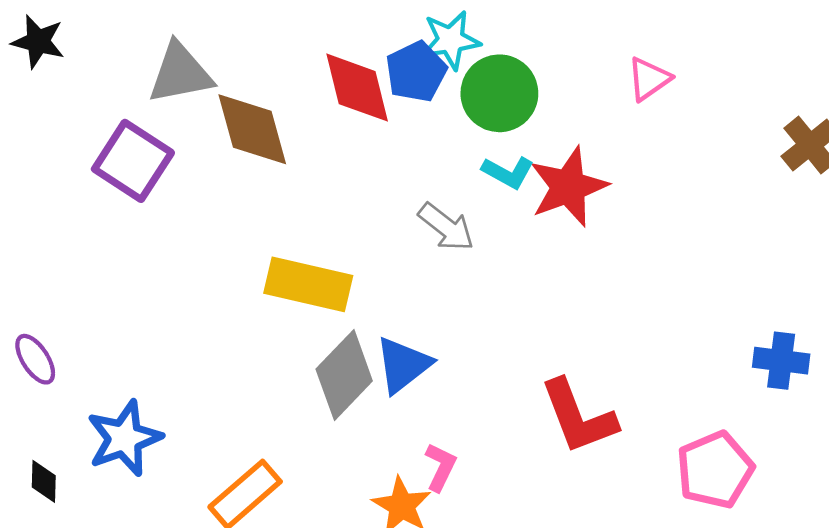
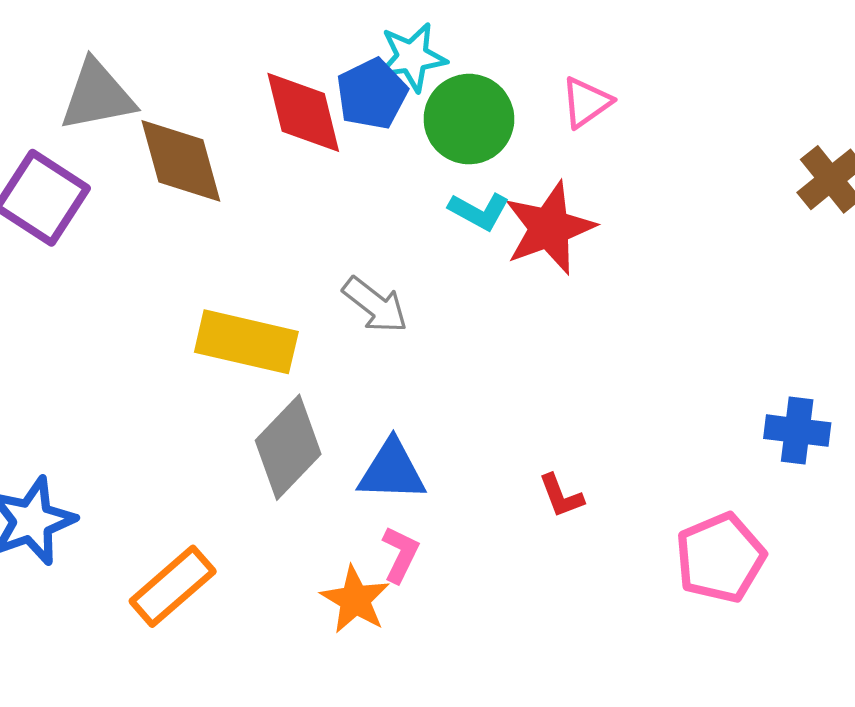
pink triangle: (649, 79) -> (586, 102), moved
gray arrow: (446, 227) -> (375, 305), moved
blue triangle: (403, 365) -> (392, 471), moved, turned 40
red L-shape: (578, 417) -> (561, 496), size x0.5

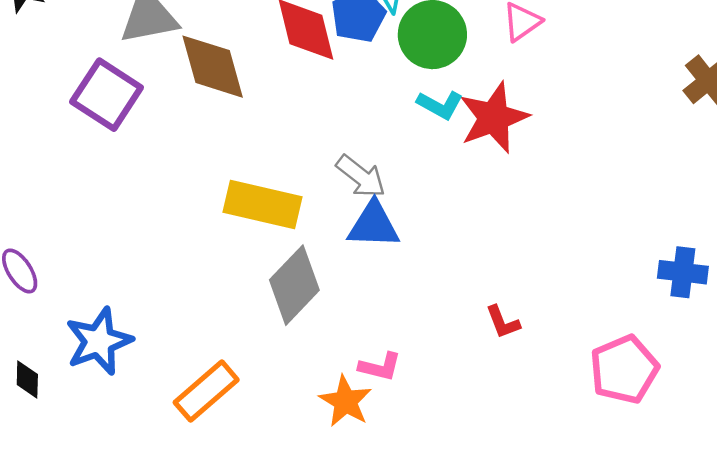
blue triangle: (392, 471) -> (374, 225), moved
pink L-shape: (400, 554) -> (380, 367), turned 78

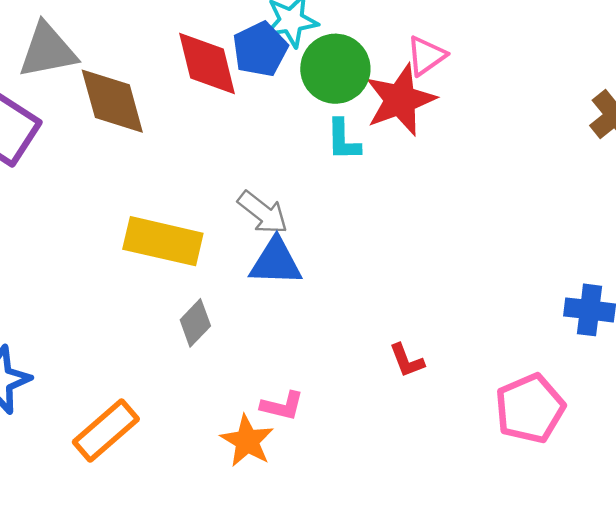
cyan L-shape: (440, 105) -> (343, 140), turned 60
red star: (494, 118) -> (400, 100), moved
gray diamond: (294, 285) -> (195, 323), size x0.6

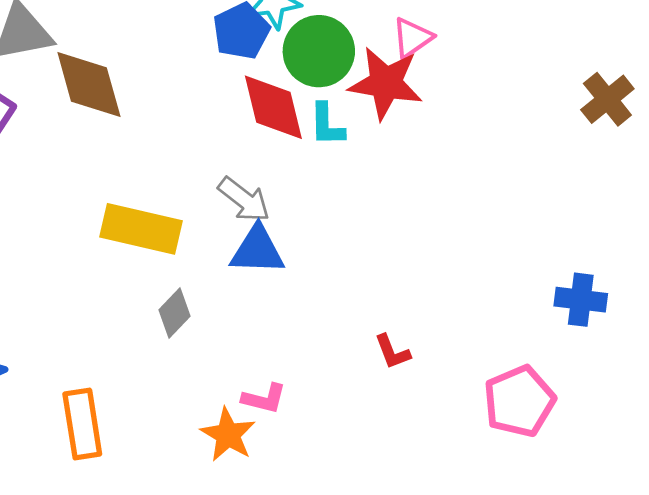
red diamond: (207, 63) -> (273, 107), moved
red star: (400, 100) -> (386, 83), turned 30
orange rectangle: (106, 431) -> (82, 424), turned -58

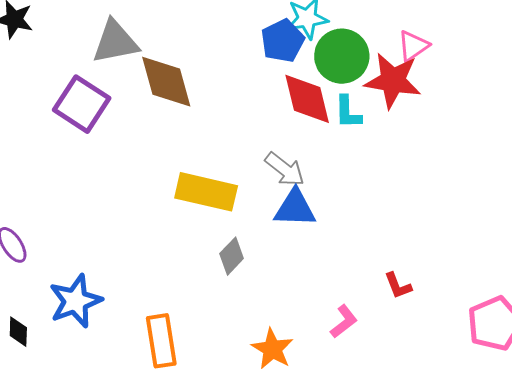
pink L-shape: (264, 399) -> (344, 321), moved, turned -52

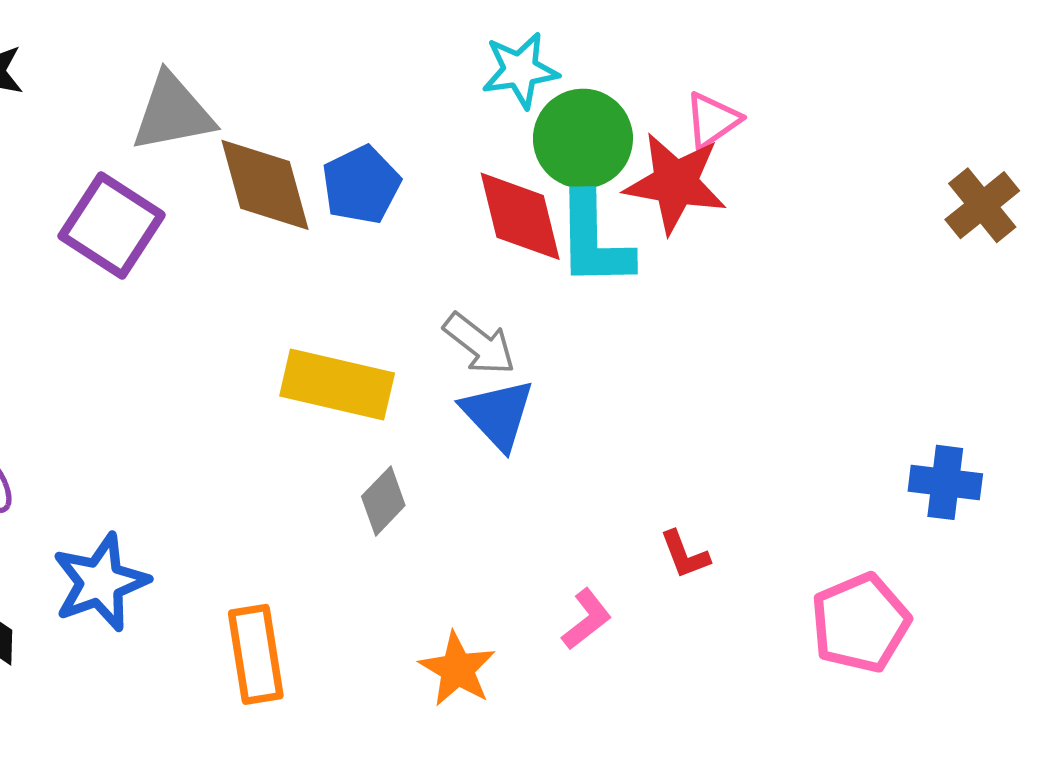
blue pentagon: (283, 41) -> (361, 185), moved
cyan L-shape: (348, 112) -> (594, 240), size x1.6
blue triangle: (295, 208) -> (498, 414), turned 45

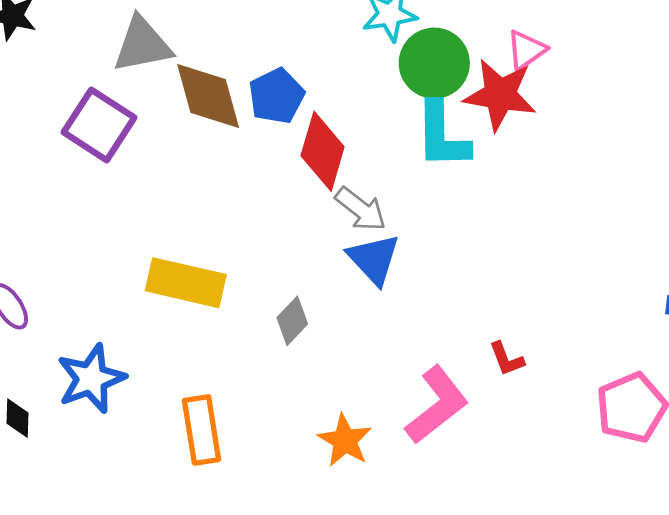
red diamond: (520, 216) -> (323, 151), moved, turned 30
yellow rectangle: (337, 385) -> (186, 283), moved
pink L-shape: (587, 619) -> (437, 405), size x1.8

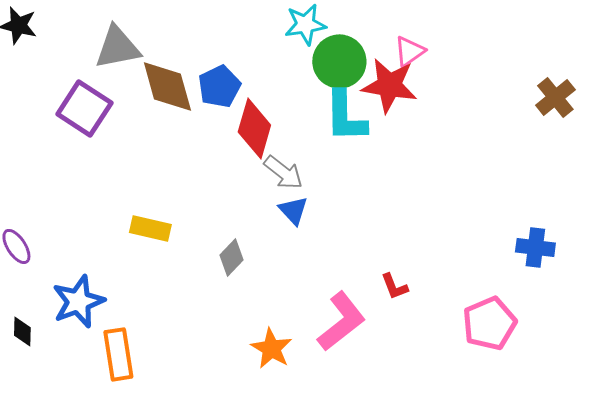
blue triangle: (374, 259) -> (293, 210), size x0.7
yellow rectangle: (186, 283) -> (150, 228), size x0.7
orange rectangle: (202, 430) -> (118, 354), moved

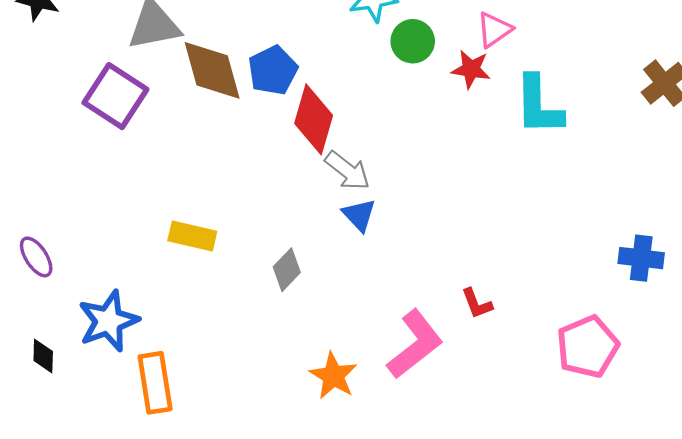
green circle: (339, 61) -> (413, 41), size x0.7
red star: (389, 85) -> (471, 69), size x0.6
cyan L-shape: (345, 116) -> (539, 105), moved

